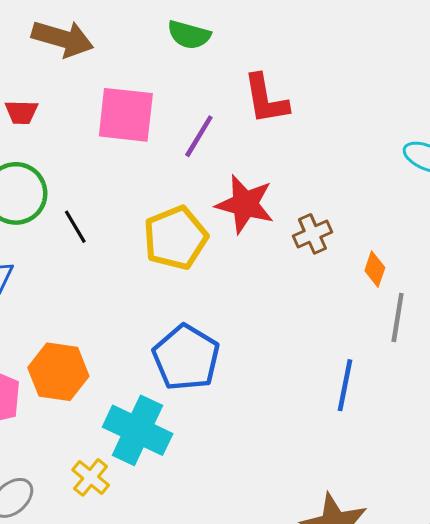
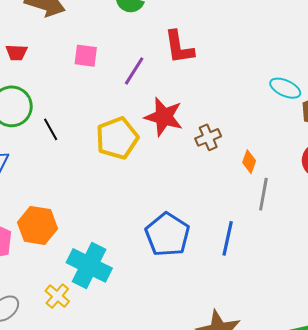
pink square: (126, 115) -> (86, 56), size x0.6
blue pentagon: (186, 358) -> (168, 235), moved

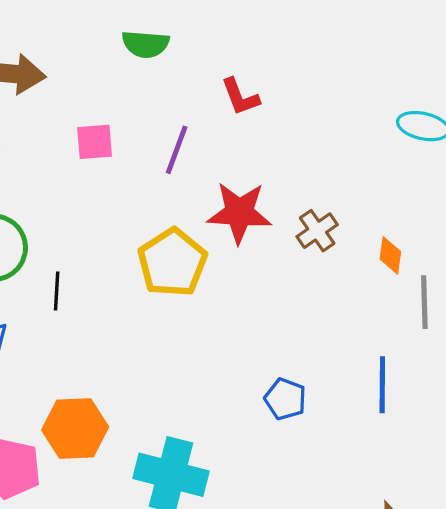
red L-shape: (179, 47) -> (240, 97), size x0.7
black line: (51, 129) -> (57, 291), moved, turned 45
blue pentagon: (168, 235) -> (285, 399), size x0.6

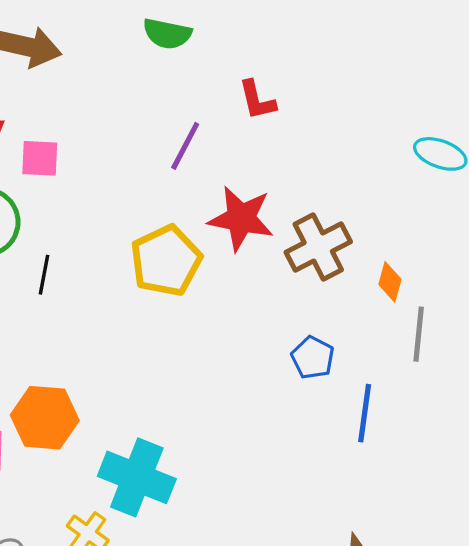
pink square: (95, 142) -> (40, 158), moved
brown cross: (317, 231) -> (318, 247), size x1.5
blue pentagon: (285, 399) -> (313, 358), moved

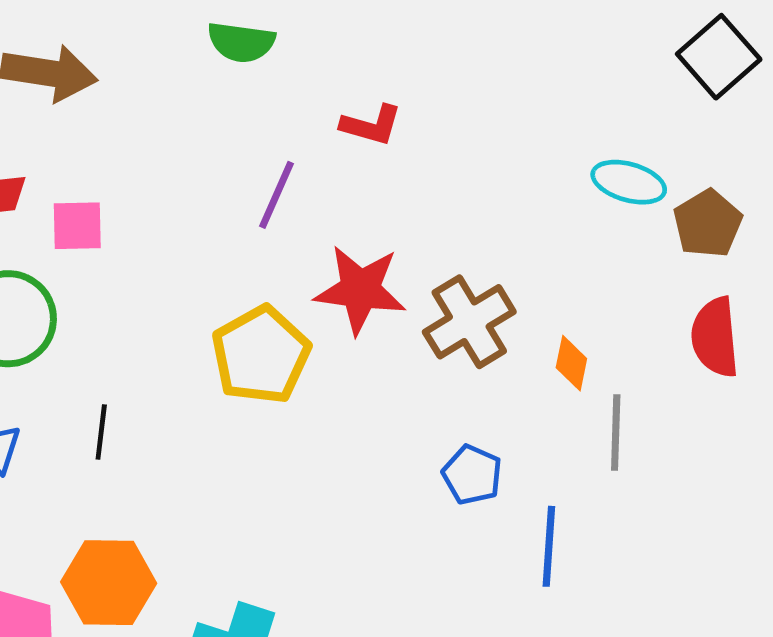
red L-shape: (257, 100) -> (371, 125), turned -57
black line: (44, 275) -> (101, 432), moved

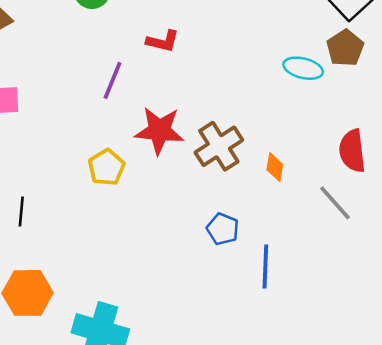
brown pentagon: (708, 224) -> (345, 48), moved
yellow pentagon: (261, 355) -> (106, 167), size x0.7
gray line: (616, 432) -> (335, 203), moved, turned -42

